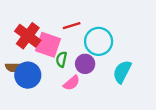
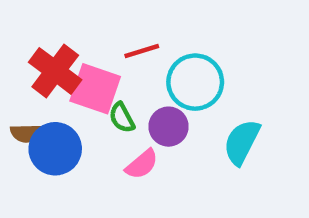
green semicircle: (61, 59) -> (122, 118), turned -40

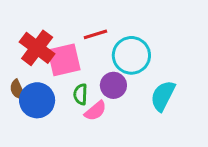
pink square: (95, 89) -> (64, 60), turned -32
green semicircle: (122, 118) -> (80, 94), moved, turned 30
brown semicircle: (26, 133) -> (18, 90), turned 66

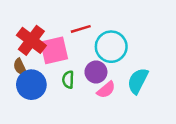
brown semicircle: (18, 90) -> (20, 67), moved
pink semicircle: (95, 111) -> (106, 90), moved

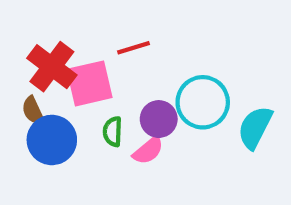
cyan circle: (111, 47) -> (203, 102), moved
cyan semicircle: (138, 81) -> (255, 127), moved
pink semicircle: (106, 90) -> (148, 150), moved

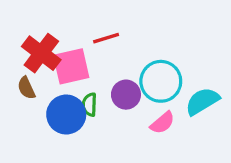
cyan semicircle: (255, 127) -> (202, 101), turned 32
blue circle: (52, 140) -> (66, 115), moved
pink semicircle: (148, 150) -> (162, 123), moved

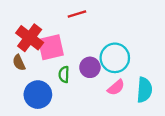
red line: (106, 38) -> (77, 14), moved
cyan semicircle: (202, 101) -> (144, 90), moved, turned 125
blue circle: (66, 115) -> (38, 95), moved

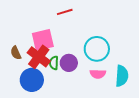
red cross: (30, 38) -> (39, 57), moved
purple circle: (90, 67) -> (69, 63), moved
pink semicircle: (116, 87) -> (98, 74), turned 42

